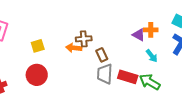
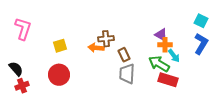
orange cross: (151, 30) -> (165, 45), moved
red rectangle: (128, 77) -> (168, 80), moved
green arrow: (150, 82) -> (159, 64), moved

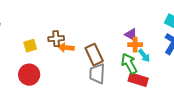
brown cross: (106, 39) -> (56, 39), moved
brown rectangle: (124, 55) -> (94, 55), size x1.5
green arrow: (159, 64) -> (129, 64), turned 30

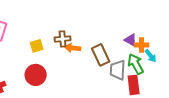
purple triangle: (131, 35) -> (131, 40), moved
gray trapezoid: (97, 74) -> (118, 70), moved
red rectangle: (138, 80) -> (134, 85), moved, turned 66

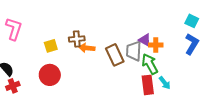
cyan arrow: (151, 56) -> (165, 83), moved
gray trapezoid: (118, 70) -> (134, 51), moved

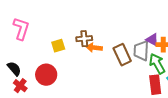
red circle: (50, 75) -> (46, 75), moved
red cross: (13, 86) -> (20, 86), turned -32

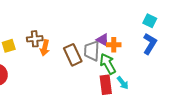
orange arrow: (94, 48) -> (45, 48), turned -84

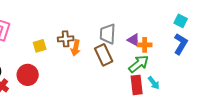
gray trapezoid: (92, 51) -> (108, 34), moved
green arrow: (108, 64) -> (139, 64), turned 80

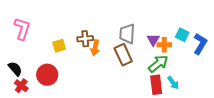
cyan square: (181, 21) -> (182, 35), moved
purple triangle: (134, 40) -> (153, 40), turned 32

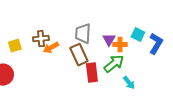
orange arrow: (95, 48) -> (51, 48), turned 49
red rectangle: (156, 85) -> (92, 73), moved

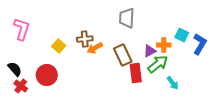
gray trapezoid: (83, 34) -> (127, 18), moved
purple triangle: (109, 40) -> (150, 51), moved, turned 32
yellow square: (15, 46) -> (59, 46), turned -32

